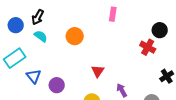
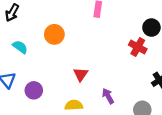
cyan semicircle: (41, 36) -> (20, 47), moved

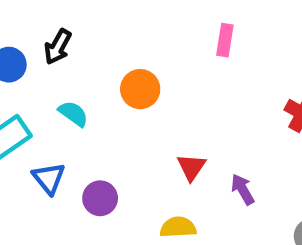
purple arrow: (108, 96) -> (243, 189), moved

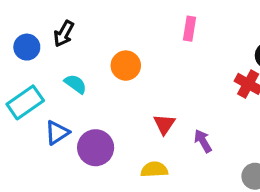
blue triangle: (49, 178) -> (57, 133), turned 36
purple circle: (100, 198) -> (96, 148), size x1.4

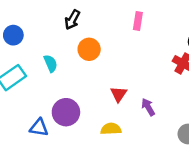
black arrow: (64, 34) -> (72, 20), moved
cyan semicircle: (75, 84) -> (51, 63), turned 30
blue triangle: (57, 133) -> (39, 128), moved, turned 42

